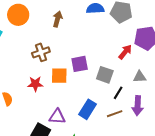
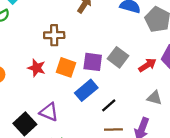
gray square: (105, 75) -> (118, 57), moved
black line: (118, 93) -> (109, 105), moved
blue rectangle: (87, 109) -> (86, 90), moved

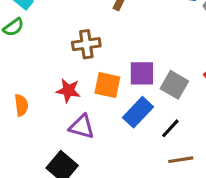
gray square: (118, 57) -> (174, 85), moved
purple triangle: (49, 112) -> (82, 127), moved

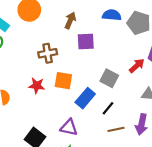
purple square: (142, 73) -> (86, 41), moved
purple triangle: (82, 127) -> (69, 127), moved

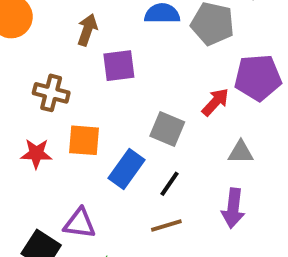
brown cross: (48, 53) -> (51, 93), turned 30
purple triangle: (69, 127) -> (80, 223), moved
brown line: (116, 129) -> (166, 226), moved

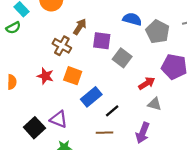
brown arrow: (87, 30) -> (80, 27), moved
red arrow: (215, 102) -> (147, 83), moved
gray square: (167, 129) -> (122, 58), moved

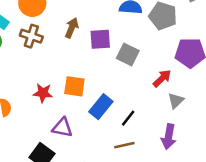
brown cross: (62, 46) -> (31, 36), moved
gray triangle: (154, 104) -> (176, 101), turned -48
purple triangle: (59, 119) -> (62, 128), moved

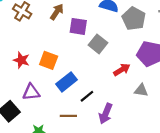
gray triangle: (176, 101) -> (141, 90), moved, turned 40
purple triangle: (62, 128) -> (31, 92), turned -30
purple arrow: (169, 137) -> (106, 114), moved
brown line: (124, 145) -> (68, 116), moved

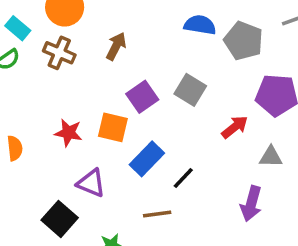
purple square: (78, 26) -> (142, 97), moved, turned -36
purple triangle: (31, 92) -> (91, 183), turned 36
purple arrow: (106, 114) -> (251, 204), moved

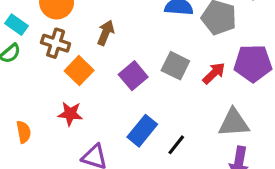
orange square: (113, 127) -> (79, 71), moved, turned 36
red arrow: (235, 127) -> (214, 73), moved
gray triangle: (271, 157) -> (234, 123), moved, size x1.5

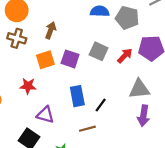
orange square: (79, 71) -> (45, 60), moved, turned 30
purple square: (133, 76) -> (70, 59), turned -30
blue rectangle: (142, 131) -> (77, 96), turned -48

